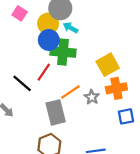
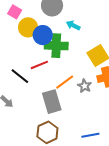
yellow circle: (48, 24) -> (28, 27), moved
cyan arrow: (71, 28) -> (73, 25), moved
red line: (44, 72) -> (39, 65), turned 36

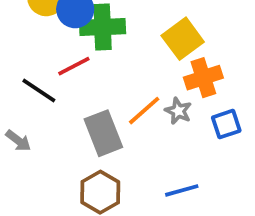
orange line: (65, 82) -> (144, 111), moved
gray star: (85, 86) -> (178, 111), moved

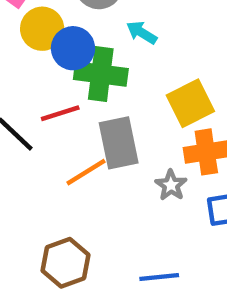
orange line: (144, 111) -> (86, 172), moved
gray rectangle: (103, 133) -> (119, 143), moved

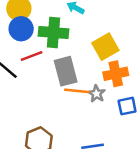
blue circle: (73, 48) -> (21, 29), moved
orange line: (86, 172) -> (77, 91), moved, turned 40

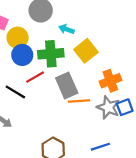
yellow square: (105, 47) -> (86, 51), moved
gray star: (97, 94) -> (108, 107), moved, size x1.5

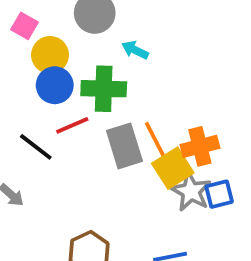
yellow square: (86, 51) -> (173, 168), moved
orange line: (79, 101) -> (155, 139), moved, turned 60

